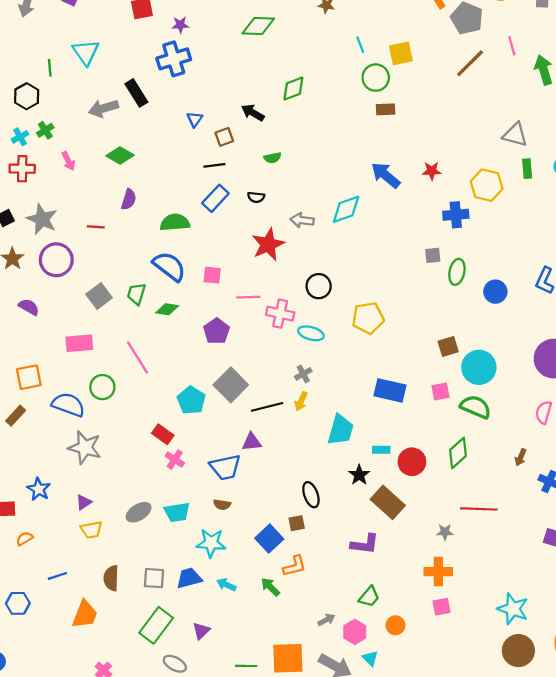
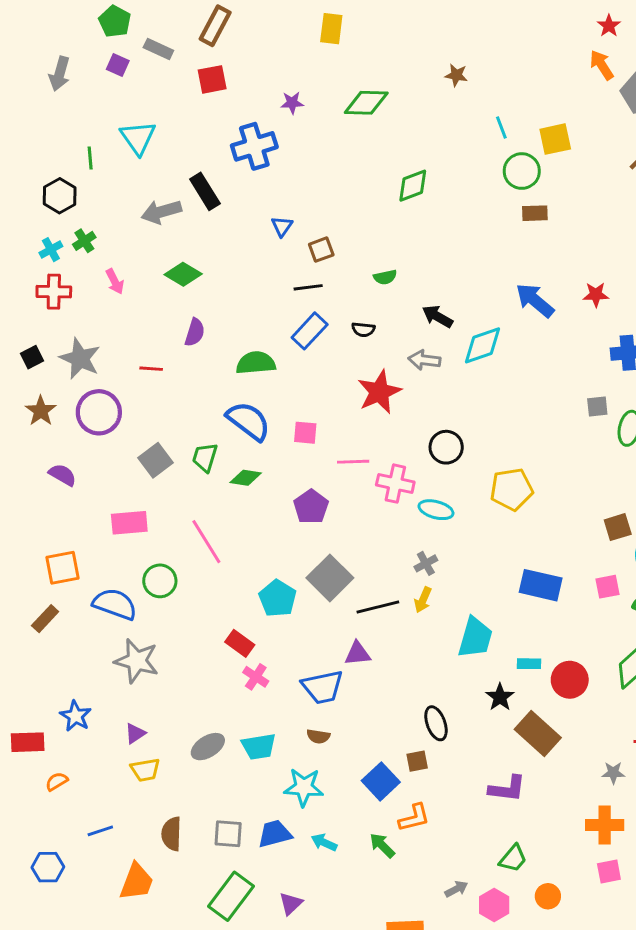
purple star: (180, 25) -> (292, 103), moved
black arrow: (253, 113) -> (437, 316), moved

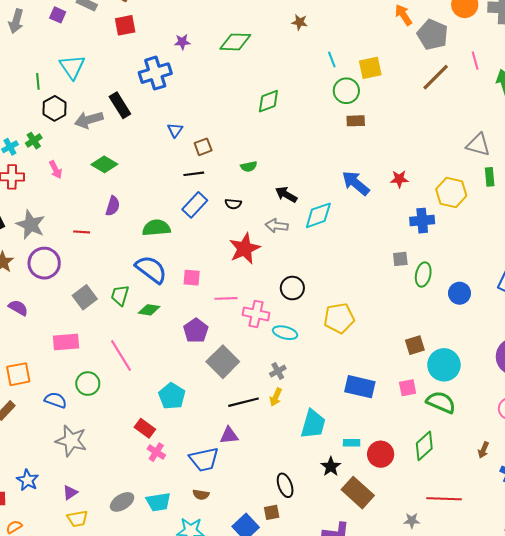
black hexagon: (60, 196) -> (55, 108), moved
gray square: (330, 578) -> (223, 362), moved
blue semicircle: (115, 604) -> (56, 400), size x0.7

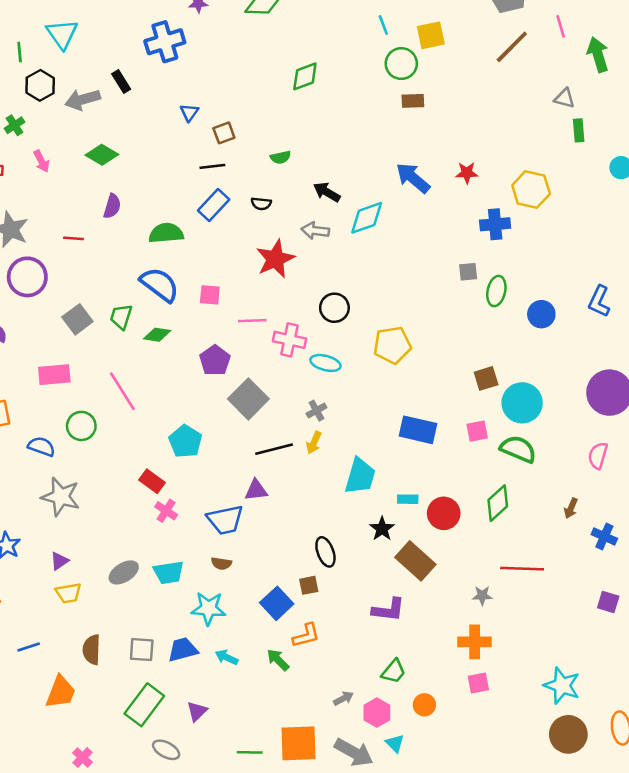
black rectangle: (120, 105) -> (121, 82), size x0.7
gray triangle: (478, 145) -> (564, 98), moved, size x0.7
green rectangle: (490, 177) -> (579, 130), moved

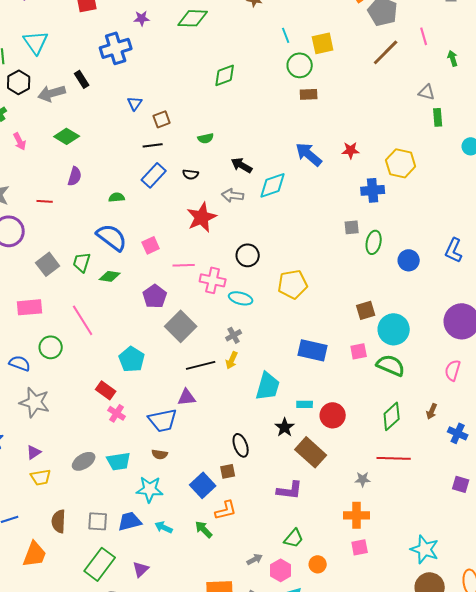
green arrow: (598, 55) -> (453, 58), size x0.6
green semicircle: (166, 233) -> (117, 197), size x0.6
pink square: (210, 295) -> (151, 245), turned -30
green diamond: (498, 503) -> (392, 416), moved

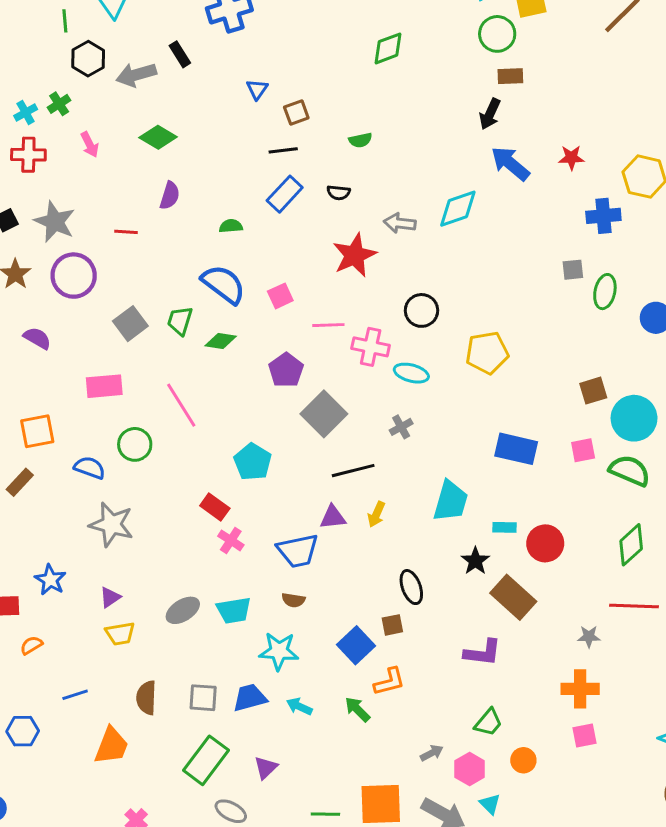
black arrow: (242, 165) -> (490, 114), moved, turned -95
yellow arrow: (232, 360) -> (376, 514), moved

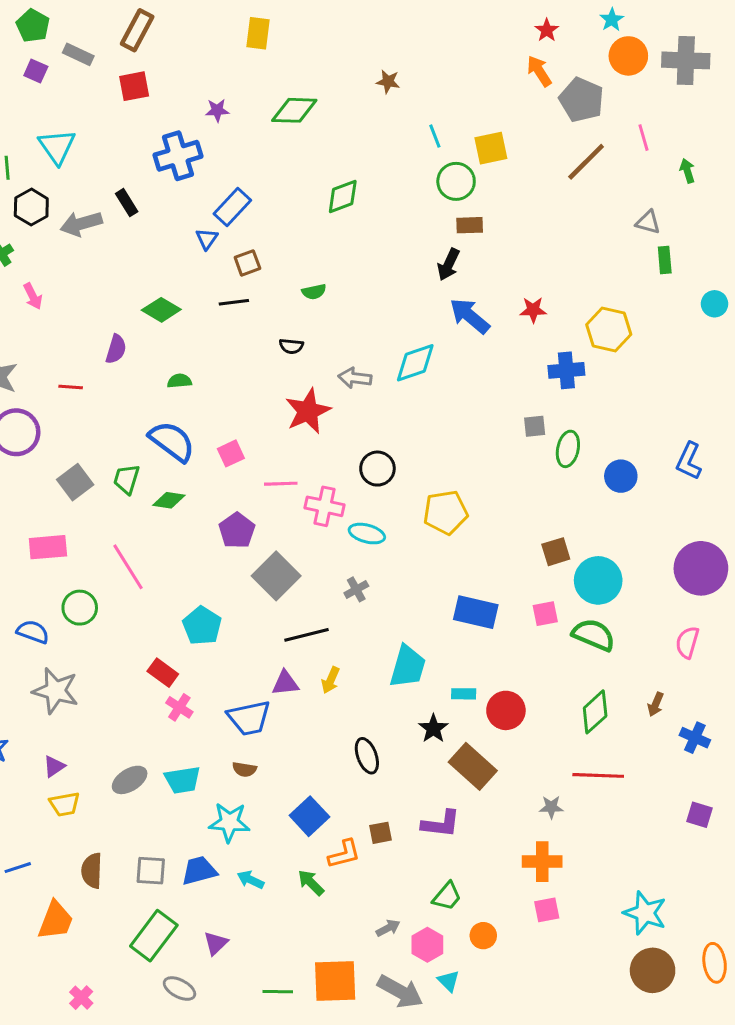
green diamond: (158, 137) -> (161, 310), moved
blue rectangle: (285, 194) -> (232, 207), moved
brown square: (392, 625) -> (380, 833), moved

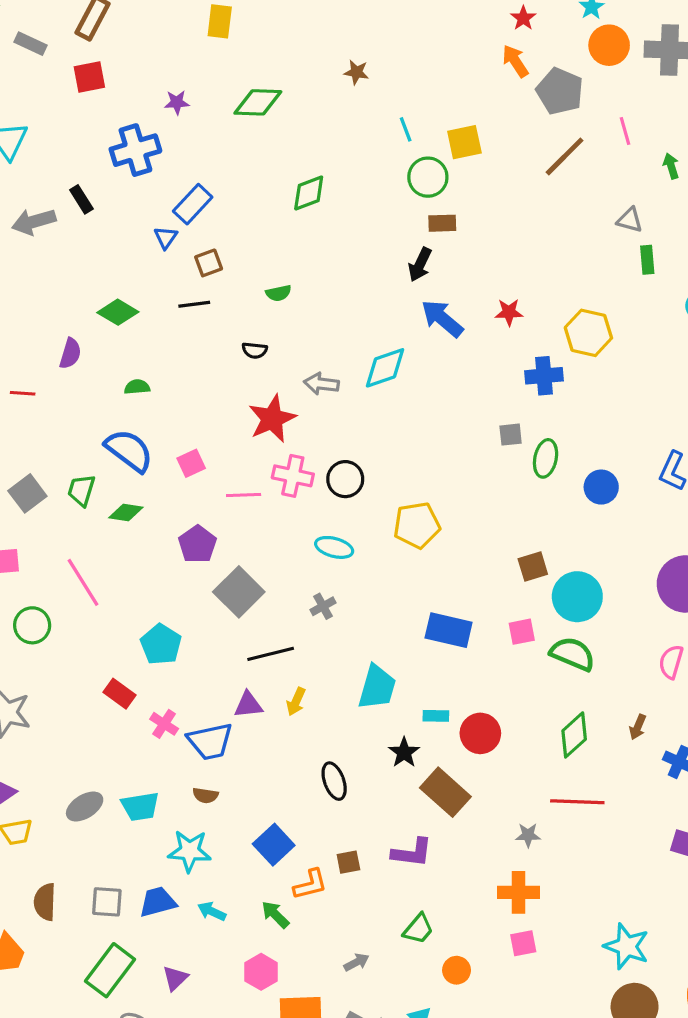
pink cross: (325, 506) -> (293, 476), moved
pink cross: (179, 707) -> (164, 724), moved
pink hexagon: (427, 945) -> (261, 972), moved

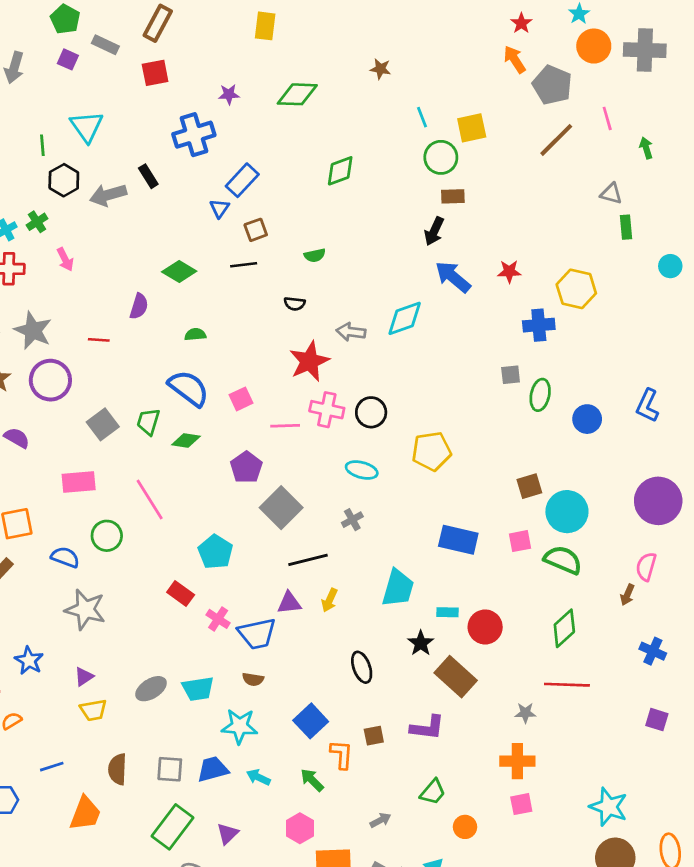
brown arrow: (638, 727) -> (627, 595), moved
orange L-shape: (310, 884) -> (342, 754), turned -72

